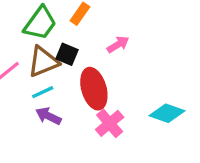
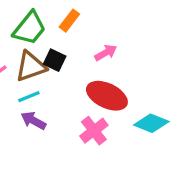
red ellipse: (94, 89) -> (107, 96), moved, turned -51

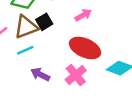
black square: (55, 60) -> (44, 22), turned 35
purple arrow: (33, 121) -> (40, 74), moved

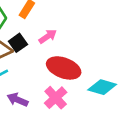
pink arrow: (83, 15) -> (48, 36), moved

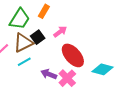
red ellipse: (64, 68) -> (73, 55), turned 30
purple arrow: (17, 100) -> (49, 74), moved

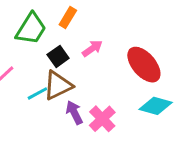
brown triangle: (23, 43) -> (58, 85), moved
red ellipse: (73, 55) -> (144, 65), moved
purple arrow: (49, 74) -> (74, 113), turned 42

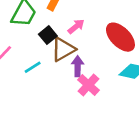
brown triangle: (58, 85) -> (63, 49), moved
purple arrow: (74, 113) -> (78, 66), moved, turned 30

